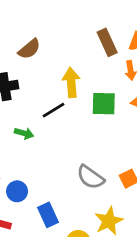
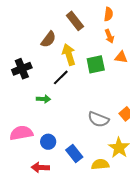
brown rectangle: (107, 42) -> (75, 21), moved
brown semicircle: (29, 49) -> (48, 39), moved

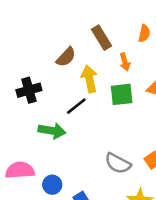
orange arrow: (109, 36) -> (125, 62), moved
green arrow: (43, 99) -> (52, 131), size x1.5

